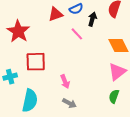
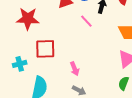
red star: (18, 31) -> (28, 19), turned -30

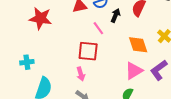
red square: (45, 49) -> (88, 51), moved

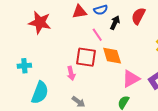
orange diamond: (138, 45) -> (112, 56), moved
pink arrow: (81, 74) -> (71, 73), moved

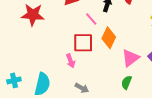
orange diamond: (112, 56) -> (109, 38), turned 50
cyan cross: (24, 66) -> (14, 80), moved

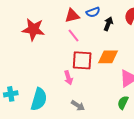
pink line: (91, 19) -> (74, 36), moved
orange diamond: (109, 38) -> (108, 57), turned 60

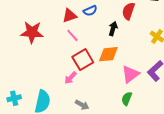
black arrow: (108, 24) -> (113, 29), moved
red square: (82, 60) -> (83, 60), turned -30
pink arrow: (68, 78) -> (70, 78), turned 64

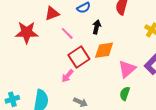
red triangle: (70, 16) -> (52, 13), moved
black arrow: (113, 29) -> (97, 27), moved

